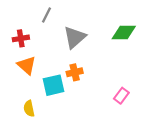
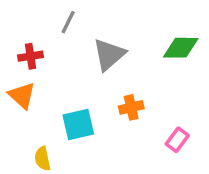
orange triangle: (27, 65) -> (22, 95), moved
orange cross: (75, 72) -> (131, 107), moved

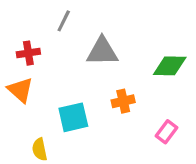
green diamond: (181, 48) -> (170, 66), moved
gray triangle: (109, 55) -> (102, 51), turned 40

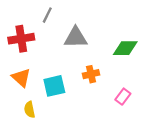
red cross: (28, 53) -> (21, 39), size x1.5
orange triangle: (20, 90) -> (21, 78), moved

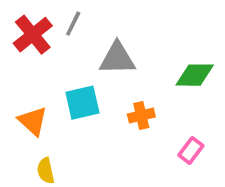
red cross: (21, 39) -> (33, 35), moved, turned -30
cyan square: (54, 86) -> (82, 103), moved

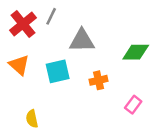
orange triangle: (33, 121) -> (19, 65), moved

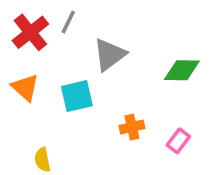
gray triangle: (82, 41) -> (110, 55), turned -36
orange cross: (99, 80) -> (132, 127), moved

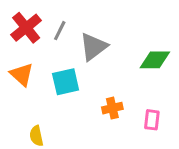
gray line: (68, 22) -> (60, 31), moved
pink rectangle: (178, 141) -> (152, 120), turned -30

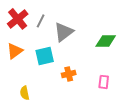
orange triangle: (22, 74) -> (15, 51), turned 42
orange cross: (112, 108) -> (69, 74), moved

